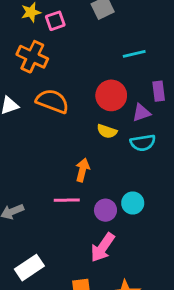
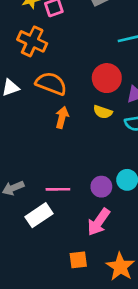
orange arrow: (83, 170) -> (62, 117), moved
pink line: (67, 200) -> (58, 189), moved
white rectangle: (29, 268) -> (39, 215), moved

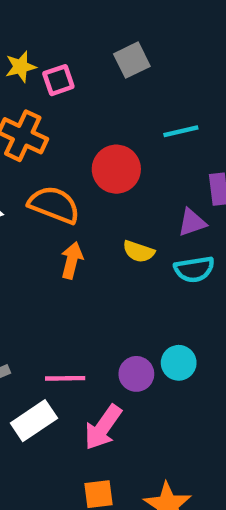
red circle: (107, 78) -> (116, 169), moved
pink arrow: (99, 222) -> (103, 427), moved

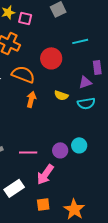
pink square: (58, 80) -> (25, 18), turned 32
white rectangle: (34, 421) -> (14, 188), moved

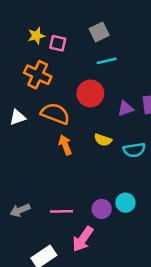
cyan line: (80, 41) -> (107, 61), moved
purple triangle: (85, 82) -> (125, 109), moved
orange arrow: (31, 99) -> (65, 145), turned -35

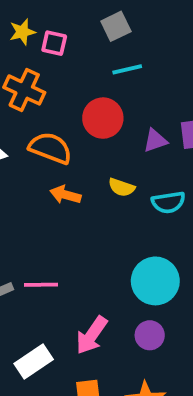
orange arrow: (65, 145) -> (65, 195), turned -54
cyan circle: (125, 203) -> (155, 281), size x1.6
purple circle: (102, 209) -> (150, 335), moved
pink line: (61, 211) -> (41, 285), moved

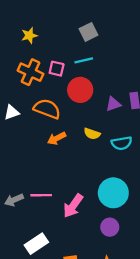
pink square: (54, 43) -> (57, 69), moved
cyan line: (127, 69) -> (84, 60), moved
orange arrow: (65, 195) -> (57, 138), turned -42
pink arrow: (92, 335) -> (73, 206), moved

